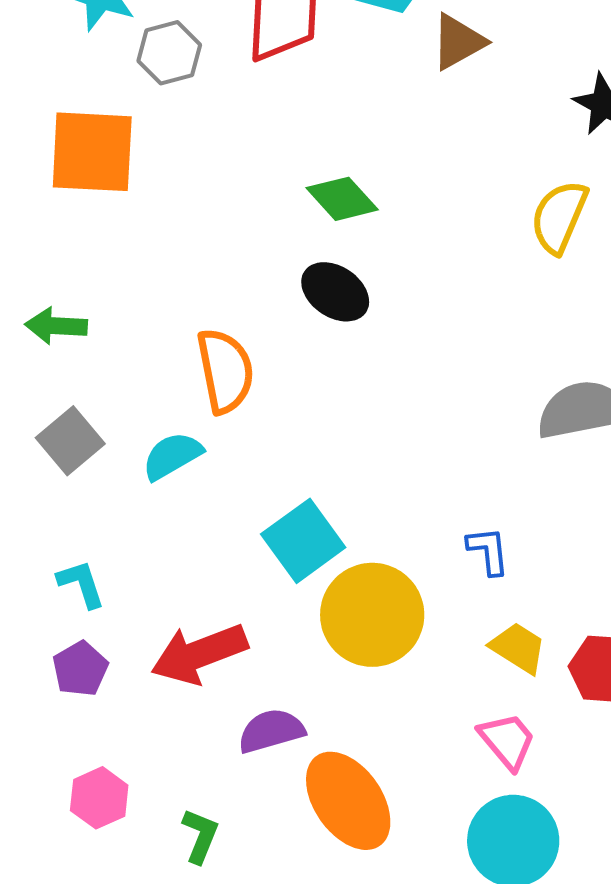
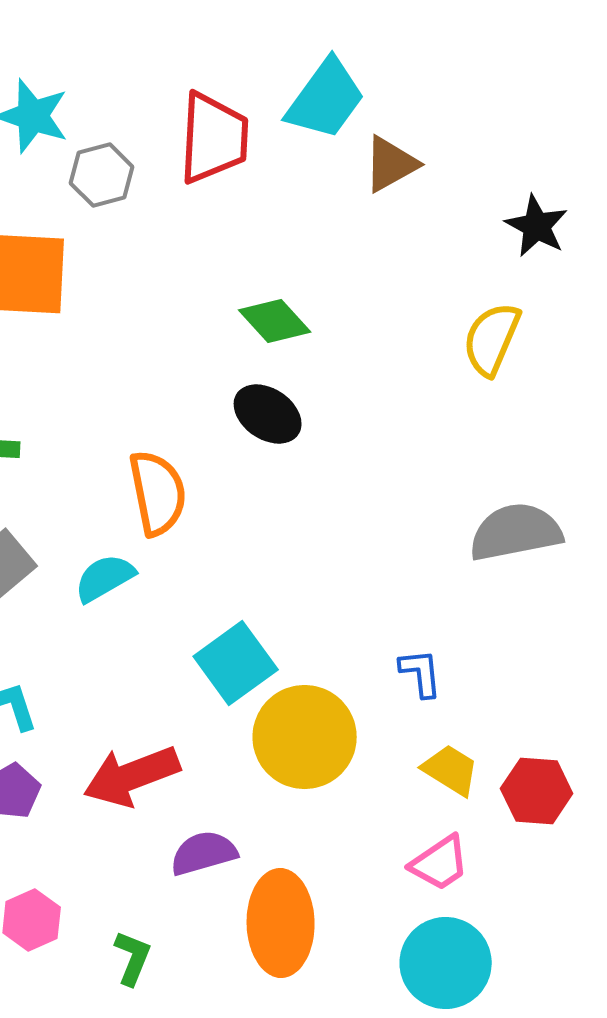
pink trapezoid: (507, 741) -> (440, 863), turned 96
orange ellipse: (348, 801) -> (281, 923), turned 34

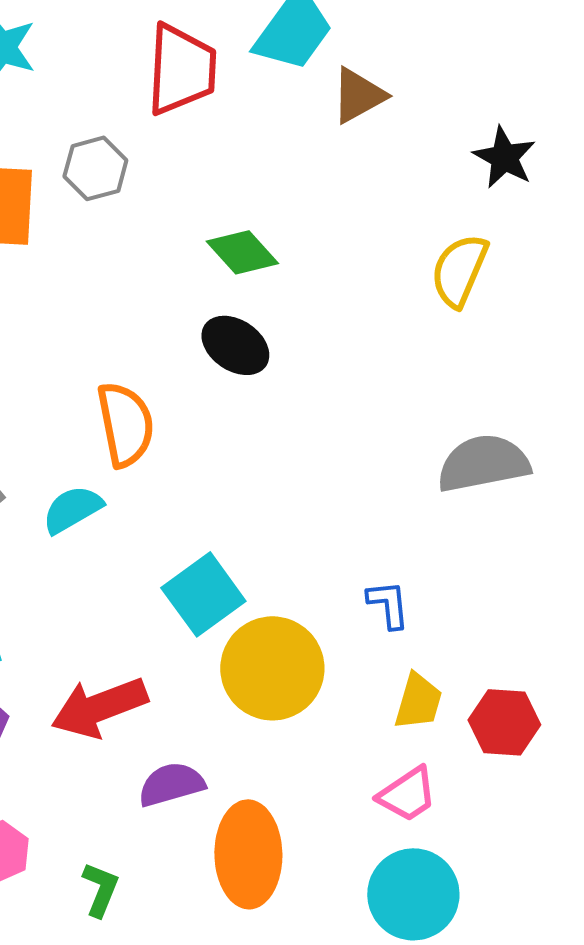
gray hexagon: (102, 175) -> (95, 168), moved
yellow trapezoid: (451, 770) -> (418, 701), turned 74

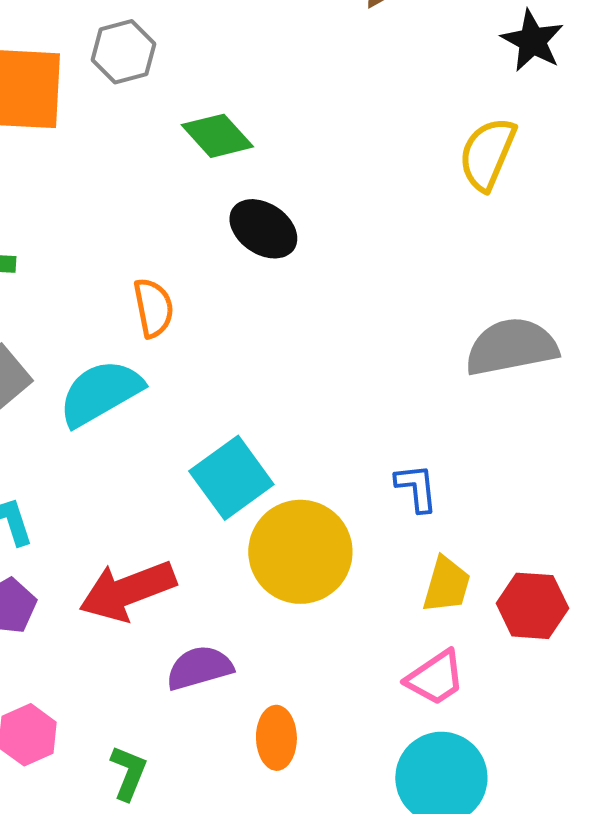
green diamond: (242, 252) -> (217, 136), moved
orange semicircle: (125, 424) -> (153, 308), size x0.7
cyan semicircle: (72, 509) -> (100, 393), size x1.4
orange ellipse: (248, 854) -> (276, 738), size x0.6

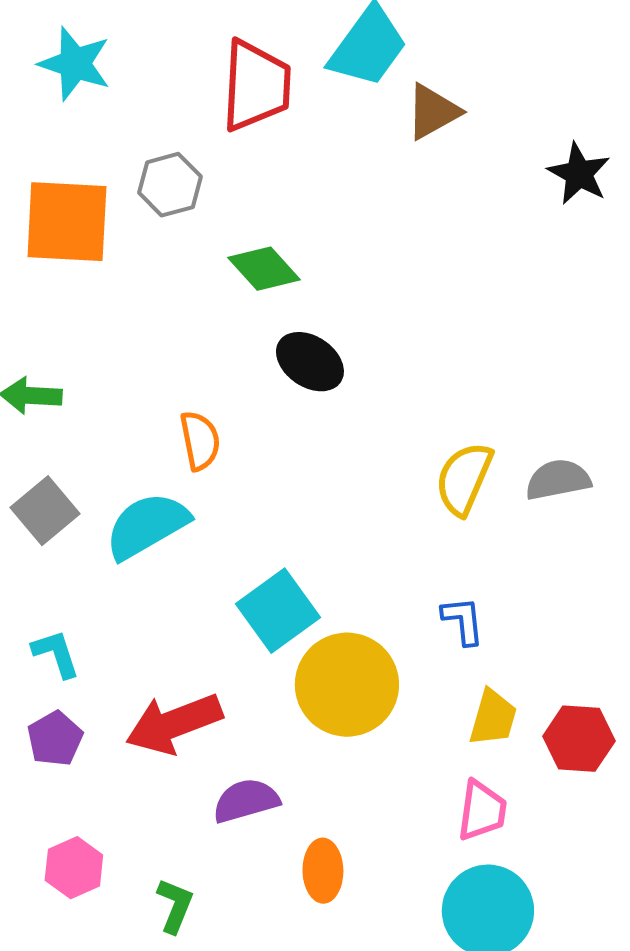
yellow semicircle: (487, 154) -> (464, 479), moved
gray semicircle: (511, 347) -> (558, 480), size x0.7
pink trapezoid: (435, 678) -> (482, 811), turned -48

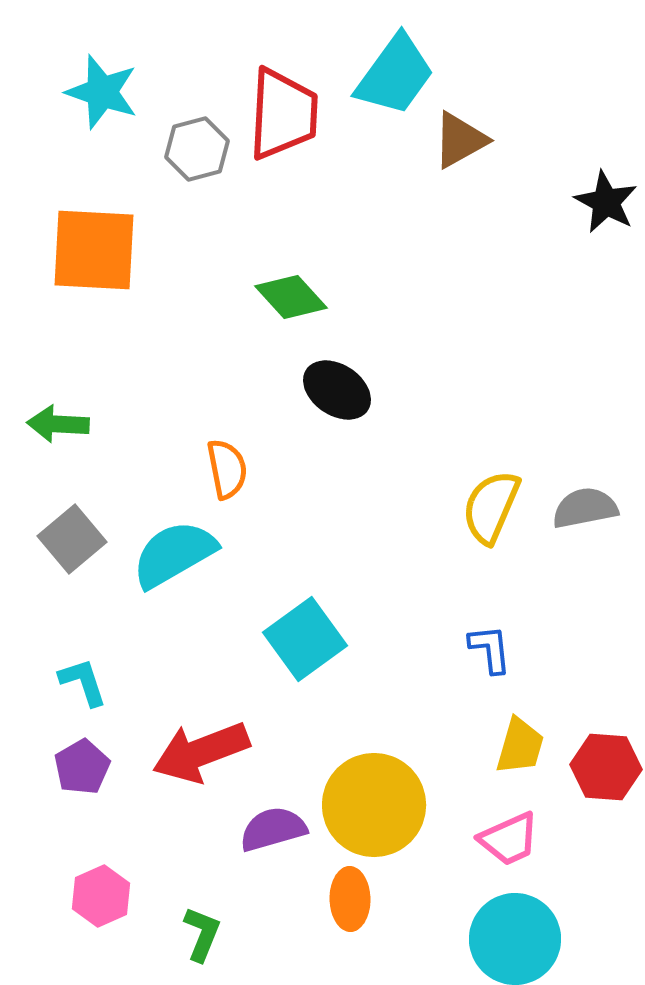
gray hexagon: (170, 185) -> (197, 149), moved
yellow circle: (347, 685) -> (374, 805), moved
pink trapezoid: (482, 811) -> (509, 839), turned 58

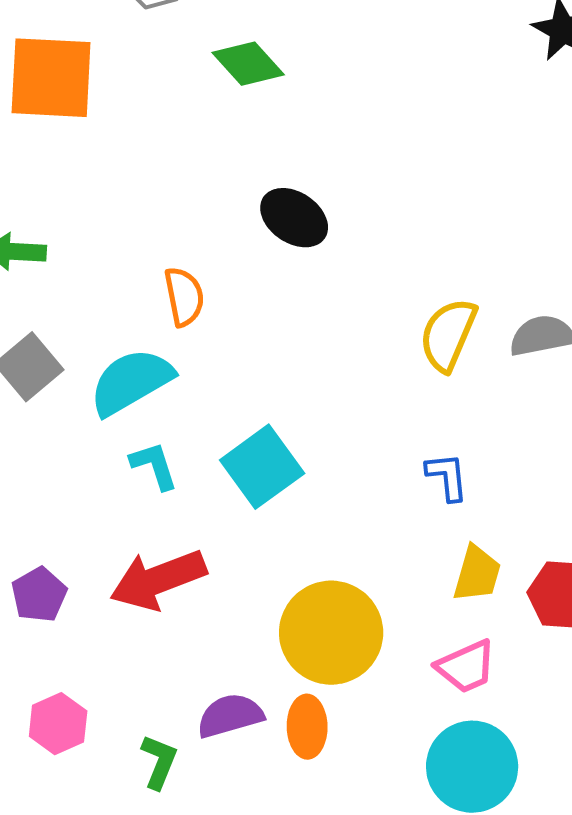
green diamond: (291, 297) -> (248, 64), moved
cyan L-shape: (83, 682) -> (154, 466), moved
purple semicircle: (273, 829) -> (230, 716), moved

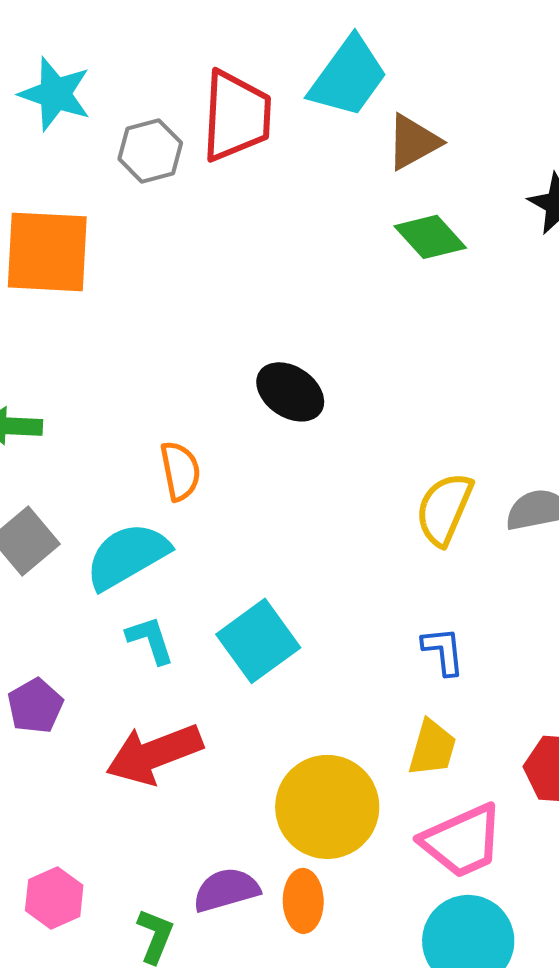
green diamond: (248, 64) -> (430, 237), moved
yellow trapezoid: (477, 574) -> (432, 748), moved
purple pentagon: (39, 595) -> (35, 706), moved
pink trapezoid: (466, 667) -> (462, 841), size x1.4

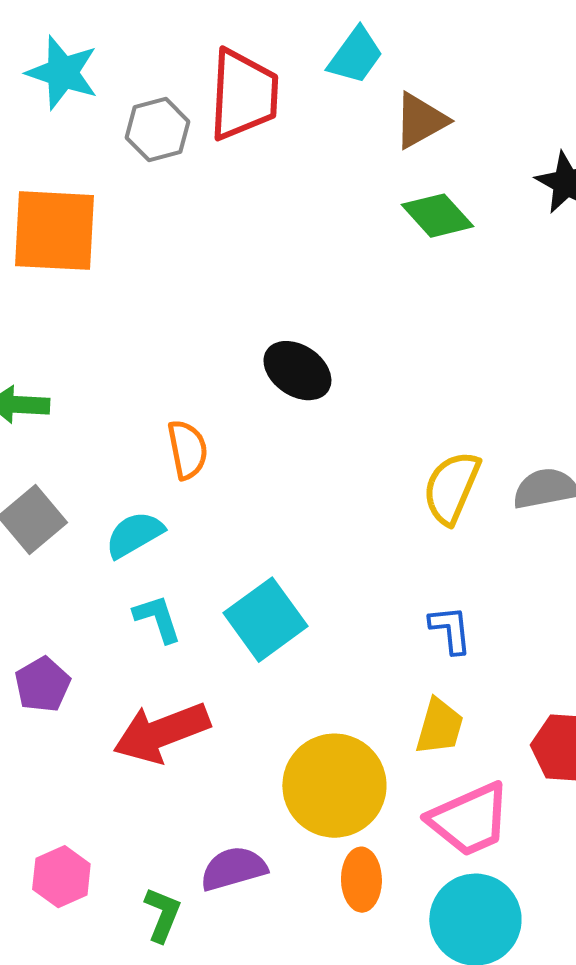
cyan trapezoid: (348, 77) -> (355, 56), size x0.7
cyan semicircle: (127, 556) -> (134, 535), size x0.7
orange ellipse: (303, 901) -> (361, 880), moved

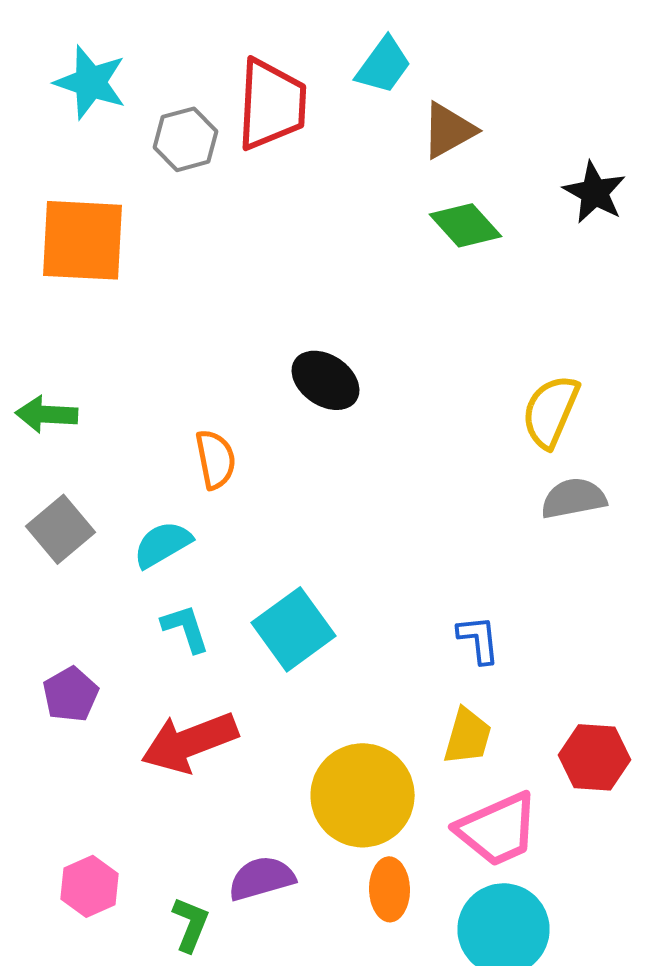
yellow semicircle: (451, 488) -> (550, 411), moved

